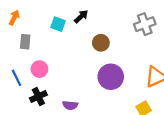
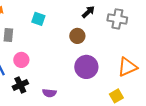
black arrow: (81, 16) -> (88, 12), moved
gray cross: (145, 24) -> (117, 19), turned 30

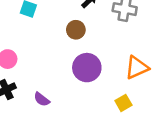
purple semicircle: (49, 93) -> (42, 99), turned 32

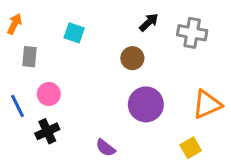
purple semicircle: (42, 99) -> (106, 148), moved

